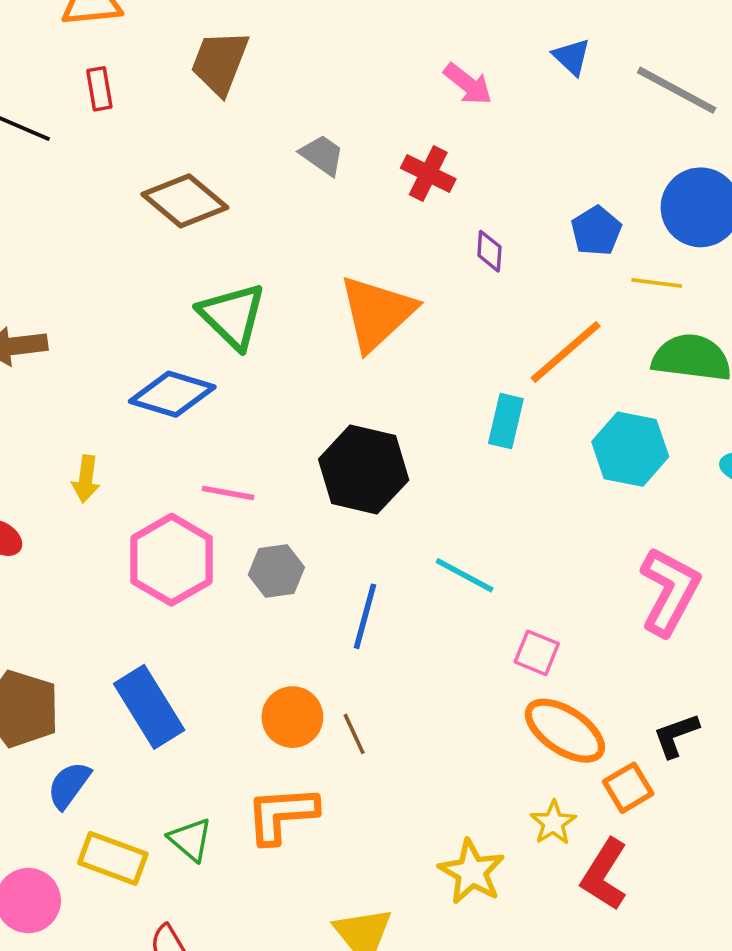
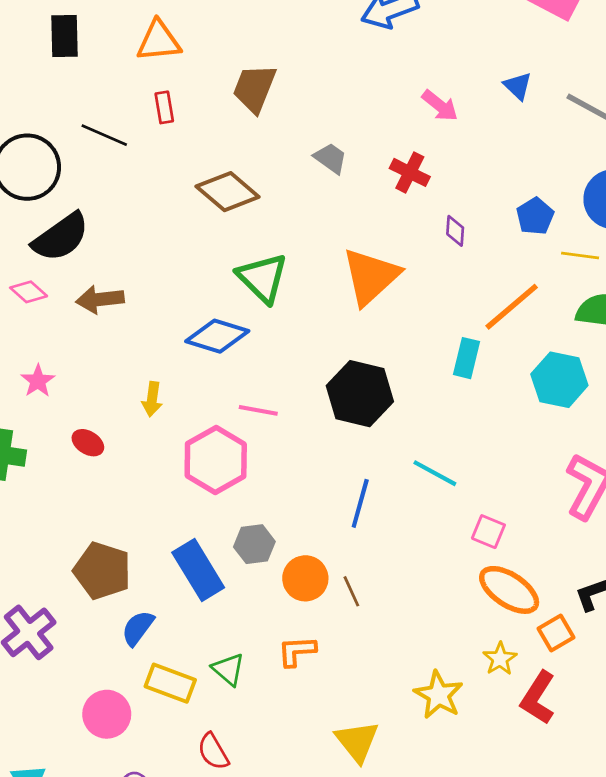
gray hexagon: (276, 571) -> (254, 544), moved
orange L-shape: (282, 814) -> (297, 651), size x0.7

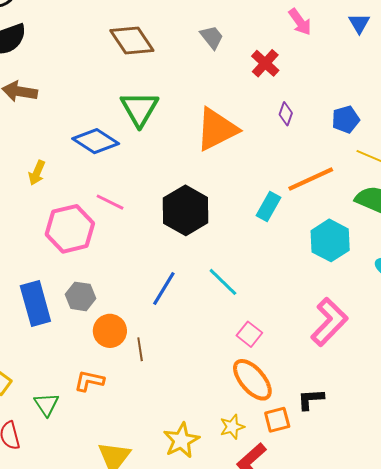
green triangle: (228, 669) -> (46, 404), moved

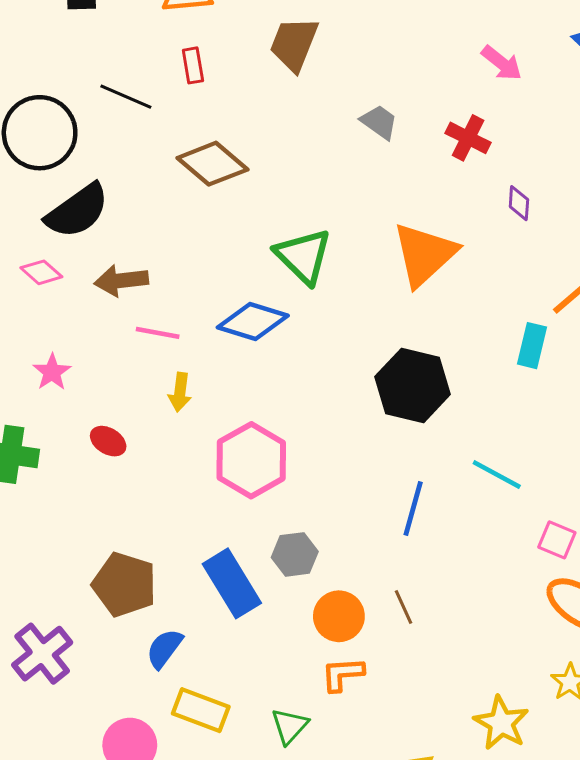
brown diamond: (132, 40) -> (212, 164), moved
pink line: (110, 202) -> (158, 333), moved
orange circle: (110, 331) -> (339, 616), moved
green triangle: (46, 404) -> (290, 726), turned 32

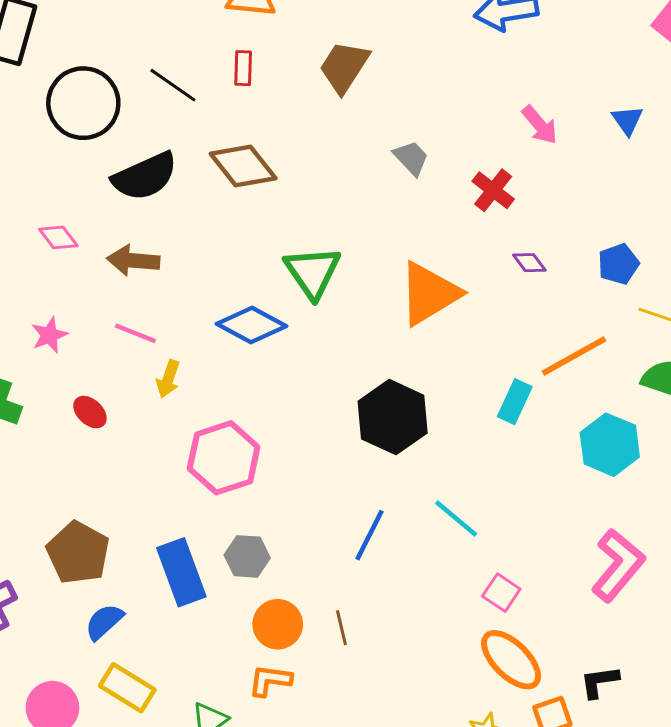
purple diamond: (519, 203) -> (529, 263), turned -52
black semicircle: (77, 211) -> (145, 176), moved
pink line: (158, 333) -> (135, 333), moved

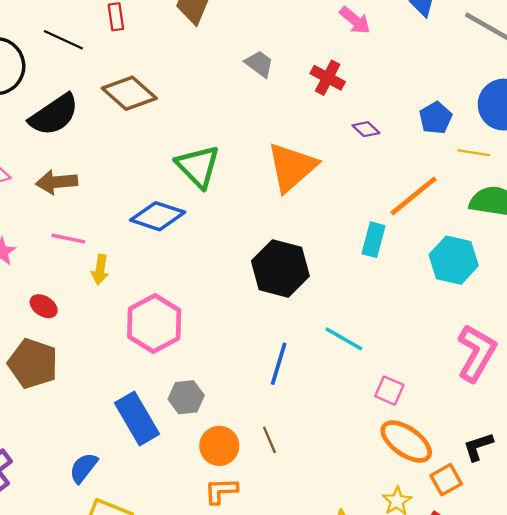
brown pentagon: (78, 553) -> (33, 364), moved

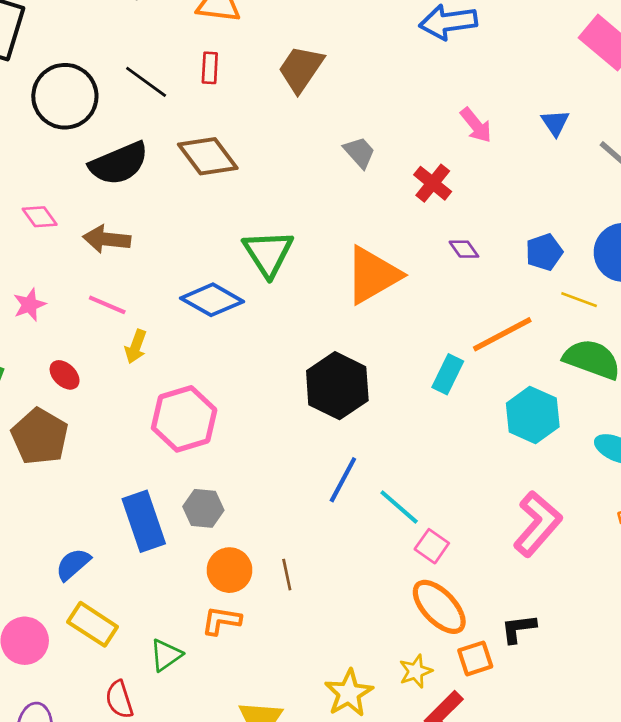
cyan line: (344, 339) -> (399, 507), moved
blue line: (279, 364) -> (343, 480), moved

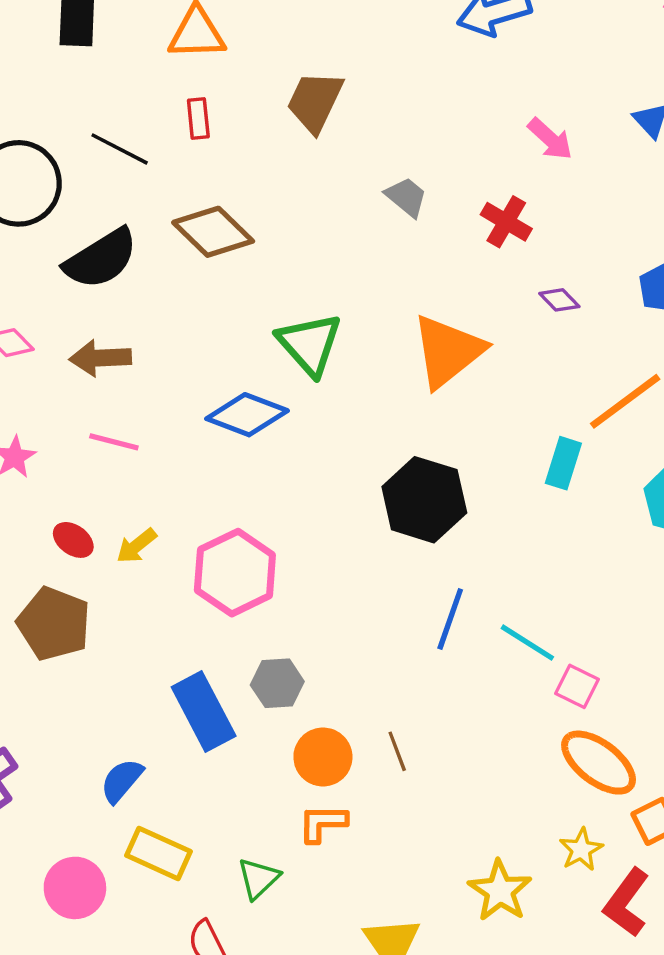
yellow arrow: (136, 347) -> (137, 546), moved, turned 40

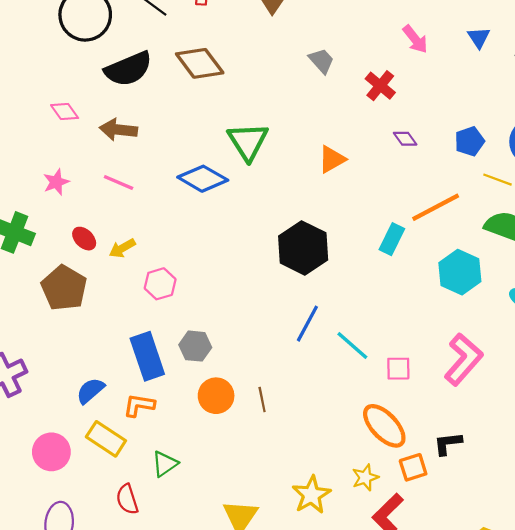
orange triangle: (448, 351) -> (332, 159), size x0.6
pink hexagon: (235, 573) -> (160, 284), moved, size x0.6
pink square: (577, 686) -> (398, 369), moved, turned -36
orange L-shape: (323, 823) -> (139, 405), moved

